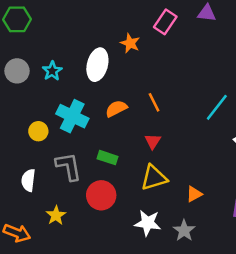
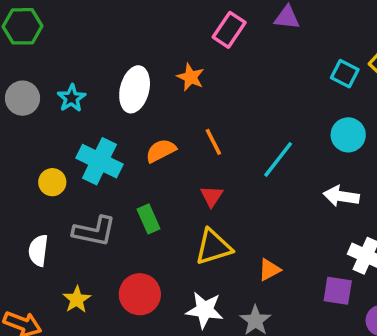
orange star: (130, 43) -> (191, 77), moved
cyan line: (217, 107) -> (278, 159), moved
green rectangle: (107, 158) -> (149, 219), turned 48
gray L-shape: (69, 166) -> (94, 231), turned 112
red circle: (101, 195) -> (140, 294), moved

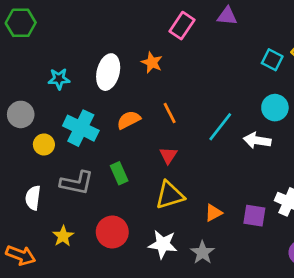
gray circle: (22, 98) -> (21, 114), moved
cyan star: (72, 98) -> (59, 79), turned 30
white arrow: (341, 196) -> (257, 140), moved
purple square: (338, 291) -> (254, 216), moved

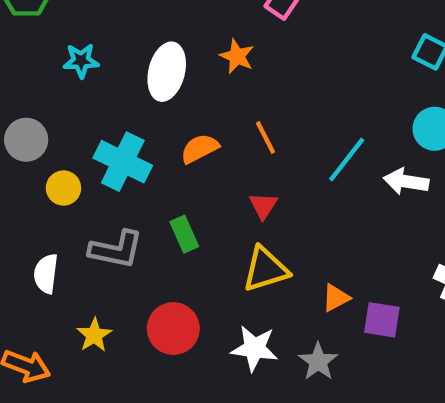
cyan star: (59, 79) -> (81, 61), moved
purple square: (254, 216) -> (382, 320), moved

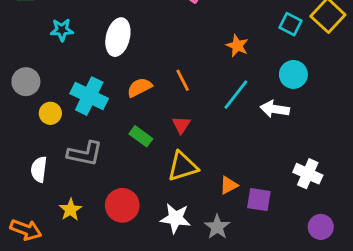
orange star: (237, 56) -> (237, 46), moved
green rectangle: (184, 234) -> (141, 136), moved, turned -30

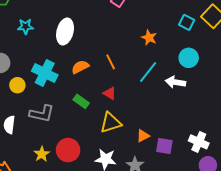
red triangle: (181, 125) -> (110, 93), turned -32
white cross: (308, 174) -> (199, 142), moved
yellow star: (70, 210) -> (42, 154), moved

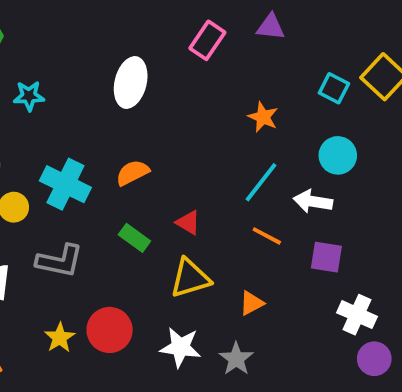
white ellipse: (65, 31) -> (131, 82), moved
orange line: (111, 62) -> (267, 236), moved, turned -35
purple square: (164, 146) -> (326, 257), moved

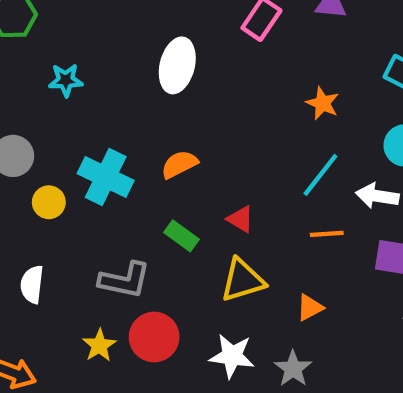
orange line: (267, 236) -> (327, 234), turned -32
gray L-shape: (60, 261) -> (125, 280), moved

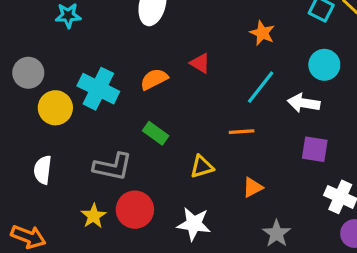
yellow circle: (49, 202) -> (55, 108), size x1.4
red triangle: (240, 219) -> (200, 63), moved
orange line: (327, 234) -> (242, 132), moved
yellow triangle: (243, 280) -> (202, 167), size x0.7
gray star: (293, 369) -> (277, 233), moved

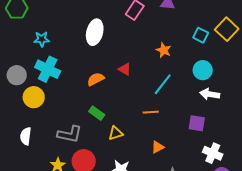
cyan cross: (98, 89) -> (48, 69), moved
white arrow: (304, 103) -> (210, 94), moved
yellow triangle: (202, 167) -> (116, 133), moved

